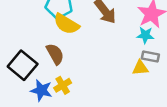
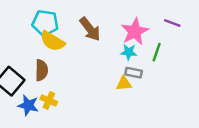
brown semicircle: (55, 54) -> (42, 70), turned 30
yellow cross: (63, 85) -> (49, 100), turned -35

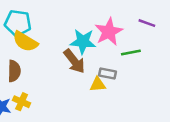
brown arrow: (90, 29) -> (74, 61), moved
cyan star: (129, 52) -> (83, 42), moved, size x1.5
green line: (157, 52) -> (131, 53), turned 60

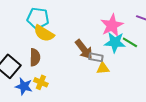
cyan star: (83, 42) -> (115, 42), moved
green line: (131, 53) -> (130, 42), turned 42
gray rectangle: (108, 73) -> (96, 57), moved

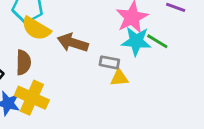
brown arrow: (84, 49) -> (73, 43), moved, turned 145
yellow cross: (41, 82) -> (32, 98), size x1.6

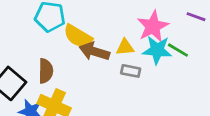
yellow semicircle: (36, 29) -> (78, 36), moved
yellow triangle: (119, 78) -> (125, 47), moved

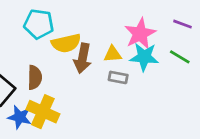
yellow semicircle: (78, 36) -> (66, 43), turned -44
green line: (178, 50) -> (180, 57), moved
brown arrow: (94, 51) -> (83, 58), turned -96

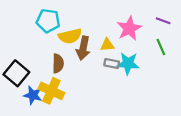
cyan star: (144, 57) -> (128, 63), moved
green line: (180, 57) -> (161, 47), turned 35
brown semicircle: (35, 77) -> (58, 63), moved

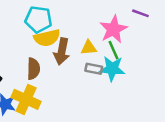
cyan pentagon: (48, 21) -> (38, 19), moved
purple line: (163, 21) -> (140, 13), moved
green line: (161, 47) -> (113, 50), moved

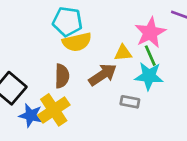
brown arrow: (62, 51) -> (103, 75), moved, turned -135
gray rectangle: (94, 69) -> (130, 102), moved
yellow cross: (26, 99) -> (54, 110), turned 32

